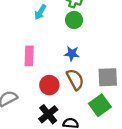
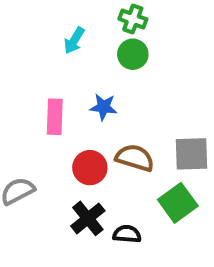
blue star: (72, 54) -> (104, 107), moved
brown semicircle: (75, 79) -> (135, 158), turned -45

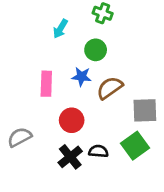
green circle: (133, 54) -> (96, 50), moved
brown semicircle: (135, 158) -> (110, 88), moved, turned -52
black semicircle: (127, 234) -> (98, 151), moved

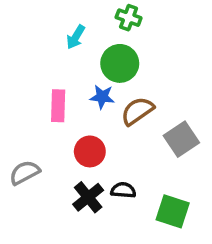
green circle: (96, 50) -> (120, 63), size x1.4
gray square: (145, 110) -> (181, 139), turned -32
green square: (135, 146) -> (173, 211), moved, turned -36

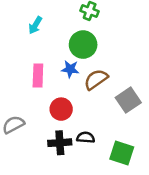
cyan arrow: (76, 37) -> (35, 25), moved
black cross: (88, 197) -> (60, 143), turned 35

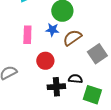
black semicircle: (86, 137) -> (75, 79), moved
black cross: (60, 143) -> (56, 87), moved

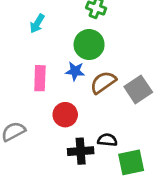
gray square: (97, 54) -> (138, 89), moved
green square: (92, 95) -> (131, 162), turned -30

